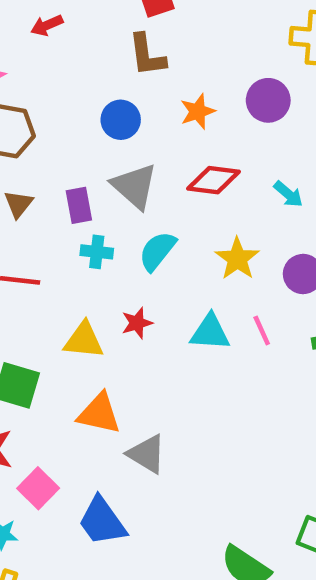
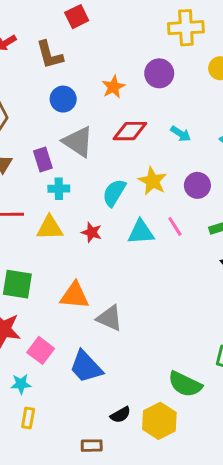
brown L-shape: (147, 55) -> (50, 55), moved
cyan semicircle: (157, 251) -> (114, 193), moved
red star: (137, 323) -> (92, 232), turned -30
yellow triangle: (84, 340) -> (50, 228), moved

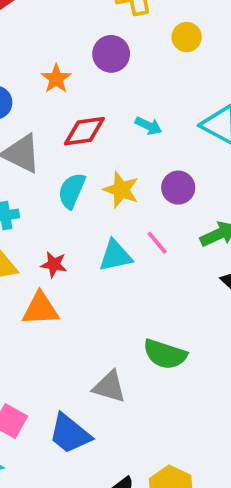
cyan semicircle: (114, 193) -> (72, 191), moved
orange triangle: (74, 296) -> (40, 309), moved
gray triangle: (110, 318) -> (109, 387), moved
green semicircle: (185, 384) -> (165, 354), moved

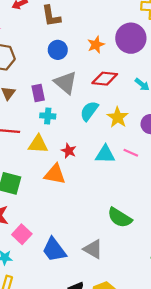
purple circle: (111, 54) -> (131, 38), size x1.4
pink line: (157, 243) -> (131, 153), turned -40
gray triangle: (109, 387) -> (93, 249), moved

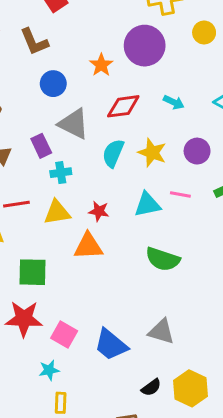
green semicircle: (120, 218) -> (163, 259), moved

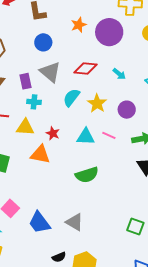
orange star: (101, 65) -> (79, 25), moved
green semicircle: (163, 259) -> (87, 175), turned -50

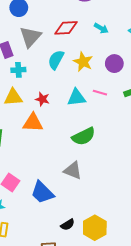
gray triangle: (50, 72) -> (30, 37), turned 40
gray triangle: (75, 222) -> (73, 170), moved

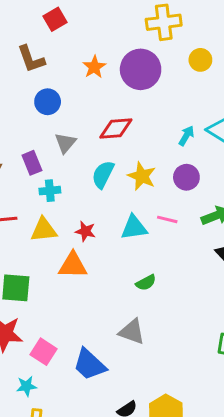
cyan arrow: (101, 28) -> (186, 136), moved, turned -88
gray triangle: (30, 37) -> (65, 143), size x0.7
green semicircle: (84, 136) -> (146, 283), size x0.6

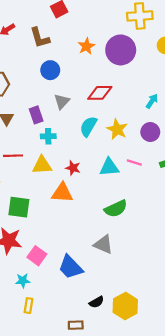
green semicircle: (146, 283) -> (116, 209), size x1.5

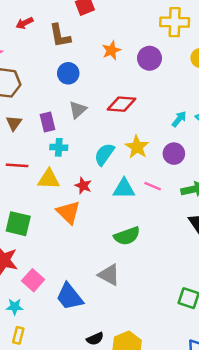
purple circle: (121, 50) -> (150, 58), size x0.7
cyan semicircle: (88, 126) -> (104, 154), moved
orange triangle: (62, 193) -> (68, 212), turned 35

